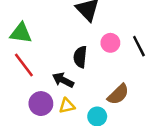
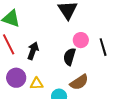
black semicircle: (80, 57) -> (69, 57), moved
black arrow: (63, 80) -> (33, 51), moved, turned 72

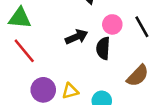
black arrow: (33, 51) -> (76, 37), moved, turned 60
brown semicircle: (79, 82) -> (138, 76), moved

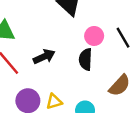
black arrow: (76, 37) -> (44, 57), moved

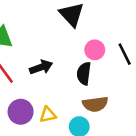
brown semicircle: (120, 85) -> (95, 104), moved, turned 35

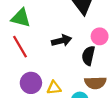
black arrow: (41, 67) -> (62, 41), moved

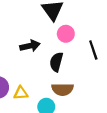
pink circle: (100, 36) -> (66, 34), moved

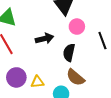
brown semicircle: (63, 89) -> (75, 77), turned 42

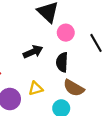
yellow triangle: (37, 82) -> (36, 88), moved

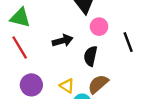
yellow triangle: (36, 88) -> (67, 86), moved, turned 40
brown semicircle: (74, 88) -> (98, 84), turned 100

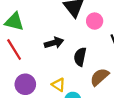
pink circle: (99, 27) -> (95, 21), moved
brown semicircle: (98, 84) -> (100, 77), moved

